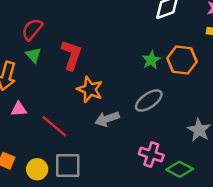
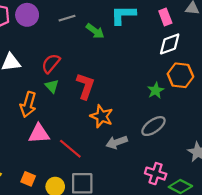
orange hexagon: (182, 60) -> (180, 75), moved
pink triangle: (19, 109) -> (39, 134), size x1.5

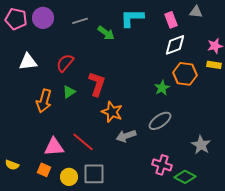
green triangle: (52, 86) -> (69, 92), moved, turned 40
pink triangle: (39, 134) -> (54, 147), moved

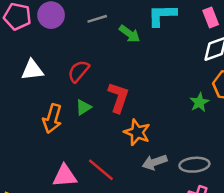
gray ellipse: (160, 121) -> (194, 165), moved, turned 30

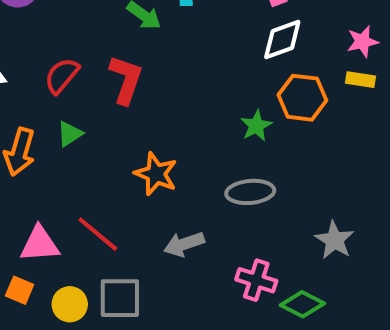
red L-shape: (118, 97) -> (126, 80), moved
gray arrow: (155, 162) -> (184, 244), moved
gray ellipse: (194, 165) -> (250, 192), moved

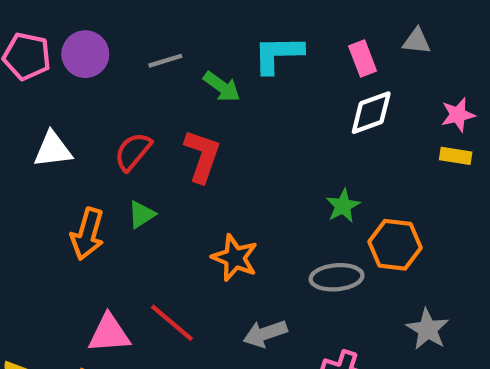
orange hexagon: (302, 98) -> (395, 245), moved

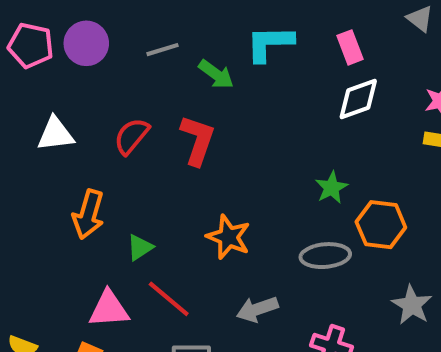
gray triangle: (417, 41) -> (420, 19), moved, turned 32
green triangle: (142, 214) -> (140, 247), moved

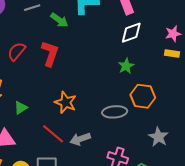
green star: (331, 188) -> (126, 66), moved
red line: (169, 299) -> (53, 134), moved

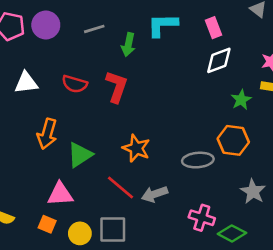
green arrow: (59, 20) -> (128, 45), turned 66
red semicircle: (17, 51) -> (75, 84), turned -114
green star: (126, 66) -> (241, 100), moved
green triangle: (21, 108) -> (80, 155), size x1.5

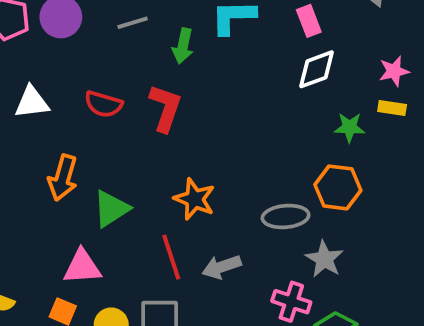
green star: (241, 100) -> (349, 127), turned 30
red line: (121, 188) -> (171, 257), turned 32
gray star: (253, 191) -> (324, 259), moved

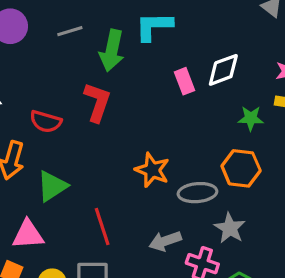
pink rectangle: (309, 21) -> (185, 81), moved
green arrow: (183, 46) -> (112, 50), size x1.4
red semicircle: (103, 104) -> (46, 122), moved
orange star: (195, 199) -> (152, 170), moved
gray arrow: (222, 267) -> (165, 241), moved

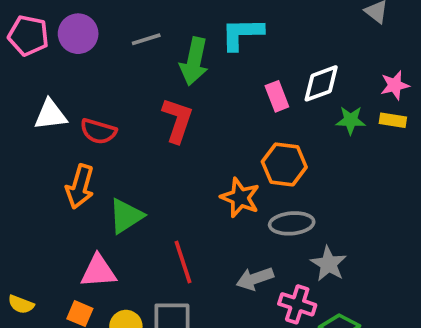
green star: (251, 118) -> (351, 120), moved
red semicircle: (46, 122) -> (98, 131), moved
orange hexagon: (241, 168) -> (284, 164), moved

